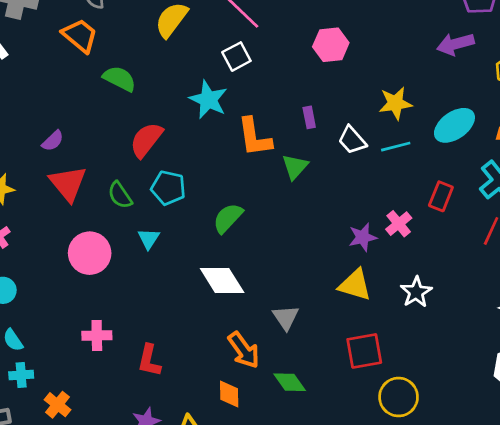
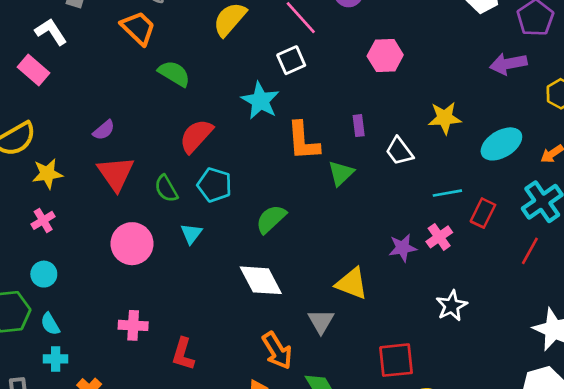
cyan line: (396, 147) -> (447, 193), moved
yellow triangle: (355, 285) -> (352, 284), moved

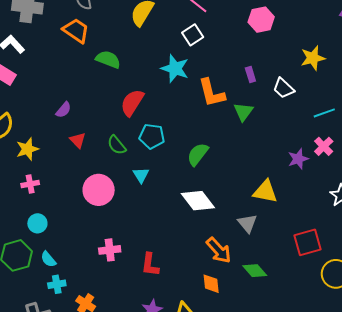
red triangle: (116, 173) -> (78, 140), size x0.6
pink cross: (43, 220) -> (30, 184), turned 30

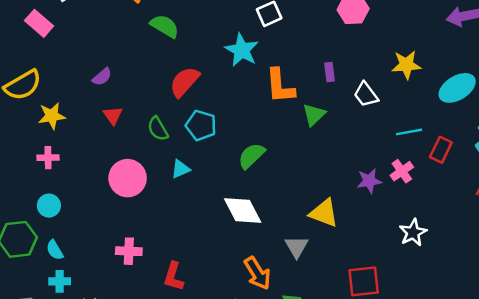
cyan triangle: (141, 175) -> (180, 169), turned 30

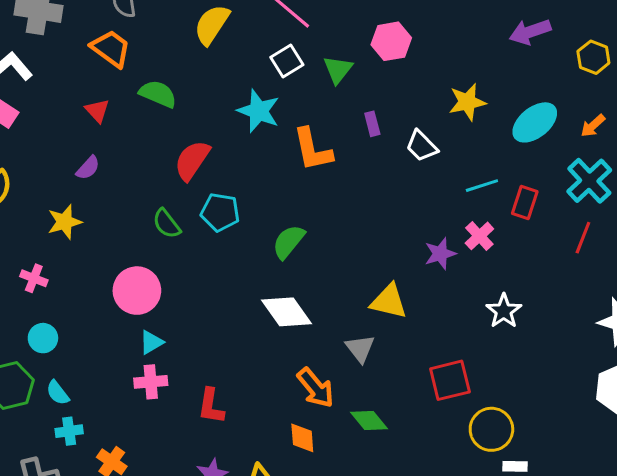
red triangle: (113, 115) -> (97, 111), moved
green triangle: (314, 115) -> (338, 70), moved
yellow star: (52, 116) -> (65, 222), moved
pink cross: (48, 158) -> (34, 278), turned 30
cyan triangle: (180, 169) -> (151, 342), moved

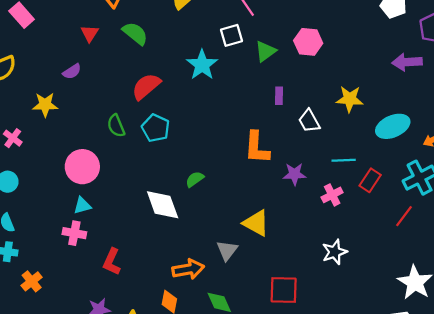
orange L-shape: (313, 150) -> (257, 148), moved
green semicircle: (288, 242) -> (195, 179), moved, size x0.7
purple star: (440, 254) -> (295, 174), moved
white diamond: (286, 312) -> (163, 205), moved
orange arrow: (316, 388) -> (188, 269), turned -76

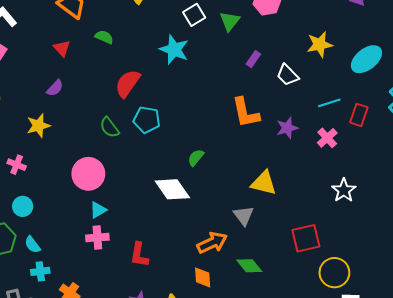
green semicircle: (135, 33) -> (104, 37), size x0.7
purple rectangle: (279, 96) -> (253, 59), turned 49

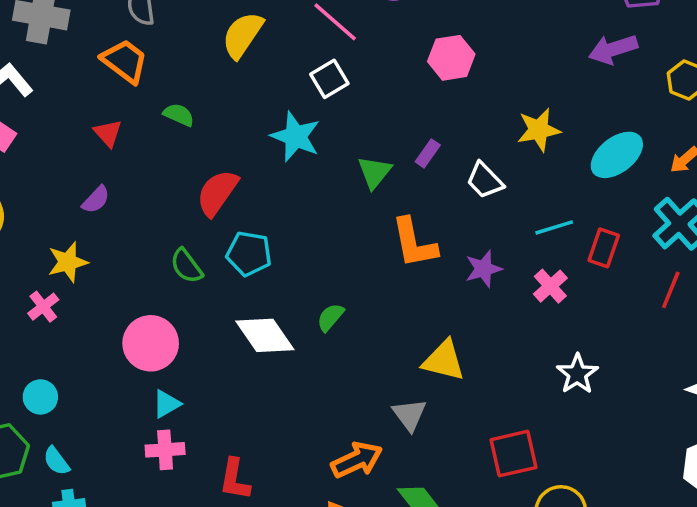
green triangle: (230, 21) -> (374, 172), moved
pink cross: (17, 165) -> (43, 307), moved, turned 30
white diamond: (172, 189) -> (265, 335), moved

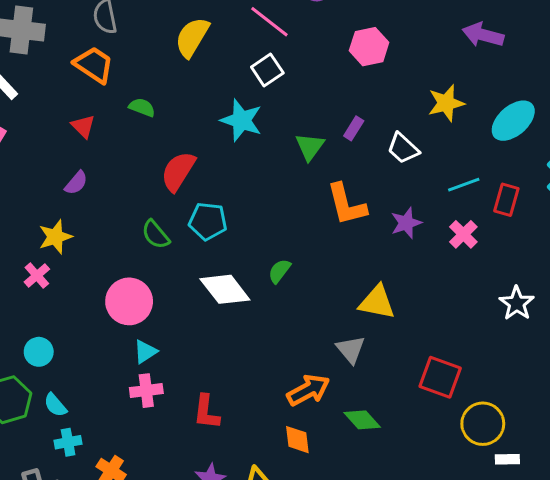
purple arrow: (613, 49) -> (483, 35), moved, turned 36
white star: (577, 374) -> (517, 303), moved
red square: (513, 454) -> (440, 377), turned 36

